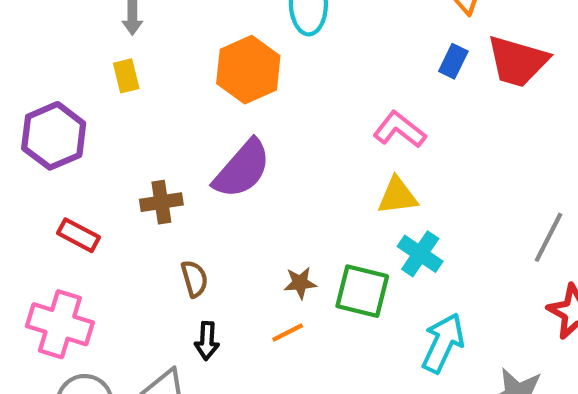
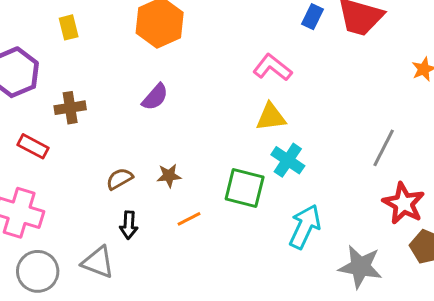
purple semicircle: (242, 169) -> (155, 97), size x0.6
brown cross: (161, 202) -> (70, 108), moved
brown semicircle: (194, 279) -> (120, 179), turned -104
brown star: (300, 283) -> (169, 176), moved

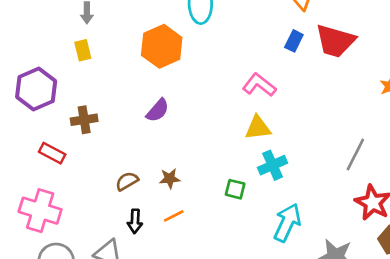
cyan cross: (288, 160) -> (273, 165), turned 32
green square: (245, 188) -> (235, 189), size x0.6
orange line: (189, 219) -> (174, 216), moved

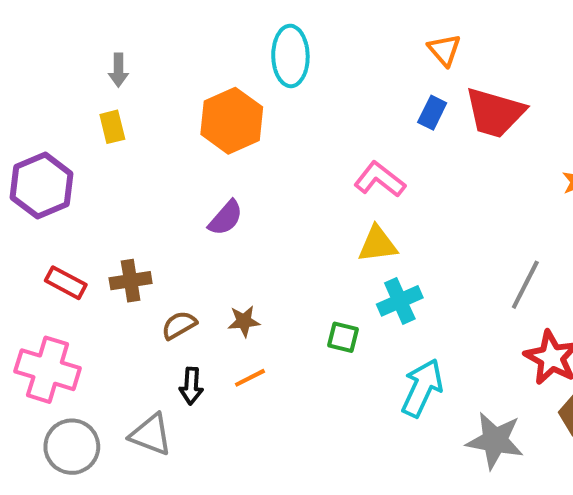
brown cross: (84, 120) -> (131, 281), moved

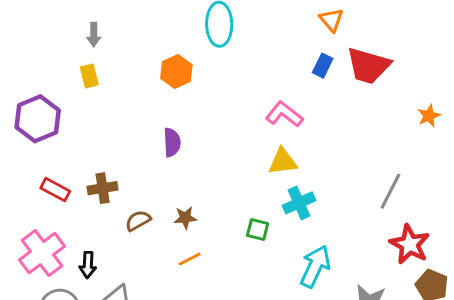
orange hexagon: (232, 121) -> (176, 71), size x0.7
purple semicircle: (226, 218) -> (172, 142), turned -44
pink cross: (48, 370) -> (42, 253), turned 36
black arrow: (191, 386) -> (88, 265), moved

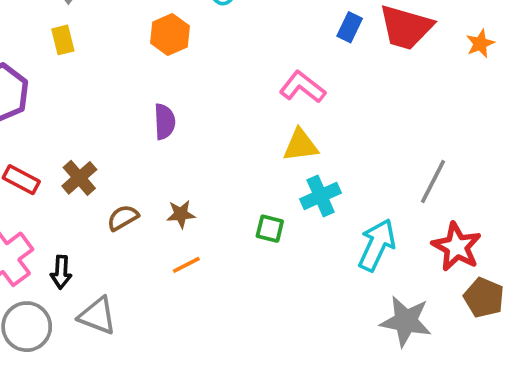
orange star: (429, 116) -> (480, 44), moved
brown cross: (103, 188) -> (79, 178), turned -32
cyan arrow: (315, 266) -> (377, 245), moved

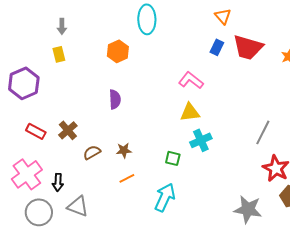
cyan arrow: (377, 245) -> (165, 197), moved

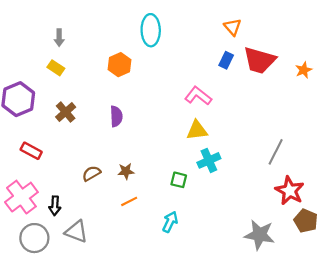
yellow rectangle: (59, 54) -> (56, 68), turned -42
brown cross: (68, 130) -> (66, 112), moved
cyan arrow: (165, 197) -> (170, 222), size x0.7

